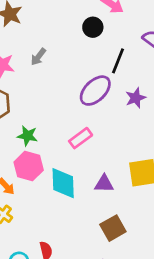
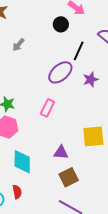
pink rectangle: (81, 138) -> (47, 108), turned -30
cyan diamond: (63, 183) -> (22, 162), moved
purple triangle: (104, 184) -> (61, 152), moved

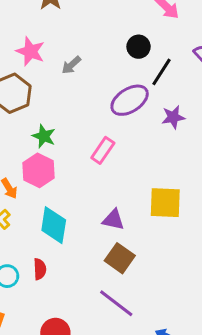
black circle: (61, 24) -> (139, 47), moved
gray arrow: (18, 45) -> (71, 65), moved
brown square: (69, 177) -> (120, 258), turned -36

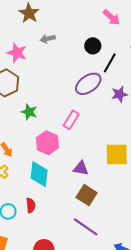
gray arrow: (71, 65) -> (48, 39), moved, turned 32
pink hexagon: (38, 170) -> (47, 143), moved

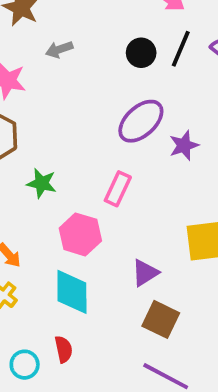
black line: (110, 63) -> (181, 49), moved
purple star: (119, 94) -> (184, 145), moved
purple triangle: (81, 168) -> (145, 273), turned -35

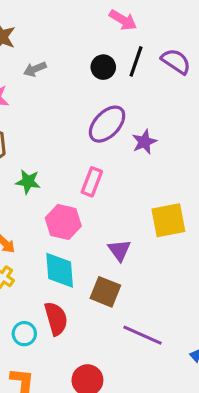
purple triangle: (145, 273) -> (119, 250), turned -30
brown square: (161, 319) -> (105, 292), moved
red semicircle: (64, 349) -> (56, 319), size x1.5

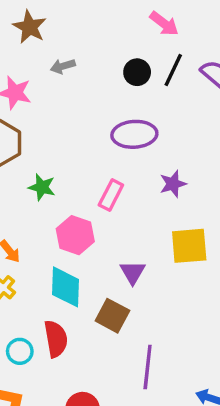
purple ellipse: (107, 124) -> (134, 134), turned 36
purple star: (144, 142) -> (173, 184), moved
purple line: (143, 335) -> (148, 367), turned 66

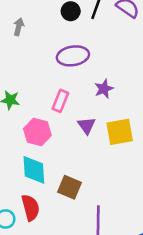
gray arrow: (63, 66) -> (19, 27), moved, turned 126
purple triangle: (133, 272) -> (87, 126), moved

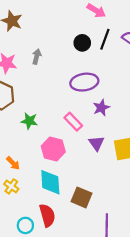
purple star: (104, 89) -> (101, 108), moved
pink rectangle: (60, 101) -> (73, 122), turned -66

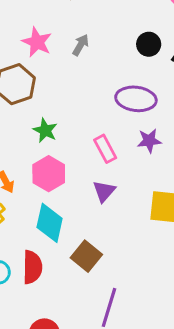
purple triangle: (96, 143) -> (104, 191), moved
pink hexagon: (53, 149) -> (49, 174), moved

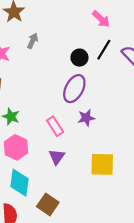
black circle: (149, 44) -> (79, 58), moved
gray arrow: (81, 45) -> (33, 41), moved
purple ellipse: (136, 99) -> (74, 89), turned -64

